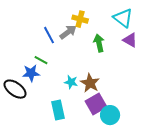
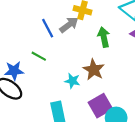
blue star: (31, 73) -> (14, 71), moved
brown star: (90, 83) -> (94, 70), moved

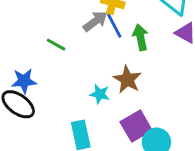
blue line: (48, 28) -> (114, 26), moved
green line: (39, 56) -> (56, 45), moved

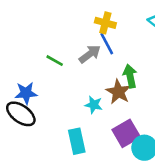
gray arrow: (95, 21) -> (90, 54), moved
green arrow: (140, 37) -> (130, 76), moved

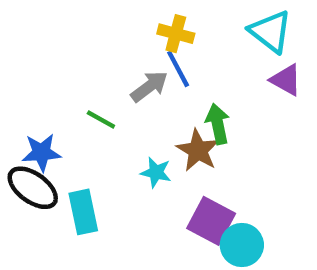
green line: (55, 61) -> (101, 119), moved
purple square: (126, 133) -> (211, 221), turned -32
cyan rectangle: (77, 141) -> (83, 212), moved

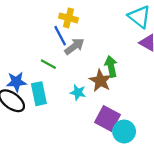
yellow cross: (176, 34) -> (68, 18), moved
blue line: (178, 69) -> (60, 36), moved
cyan rectangle: (83, 212) -> (39, 94), moved

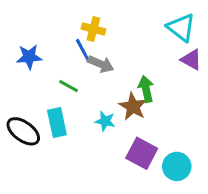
gray arrow: (74, 46) -> (101, 64), turned 60
blue star: (16, 82) -> (29, 57), moved
cyan circle: (124, 131) -> (177, 166), moved

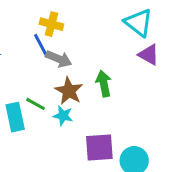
green line: (69, 86) -> (35, 104), moved
brown star: (133, 106) -> (69, 91), moved
purple square: (142, 153) -> (99, 148), turned -32

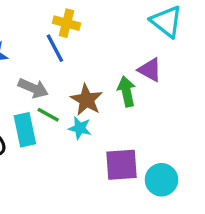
purple triangle: (149, 55) -> (150, 70), moved
gray arrow: (59, 59) -> (33, 88), moved

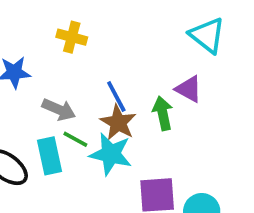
yellow cross: (66, 23) -> (72, 37), moved
blue line: (55, 48) -> (116, 97), moved
cyan star: (80, 128) -> (111, 154), size x1.6

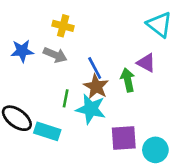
gray arrow: (59, 110) -> (55, 55), moved
green line: (75, 139) -> (66, 98), turned 72
cyan rectangle: (49, 156) -> (47, 131), moved, turned -60

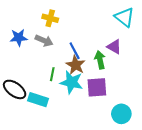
purple square: (124, 138) -> (97, 87), moved

